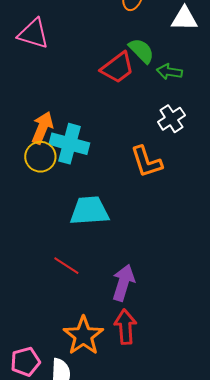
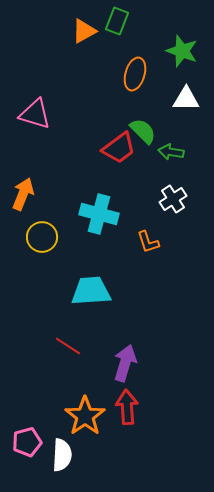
orange arrow: (42, 128) -> (23, 194), moved
cyan cross: (69, 144) -> (99, 214), moved
orange L-shape: (146, 162) -> (148, 242), size x0.7

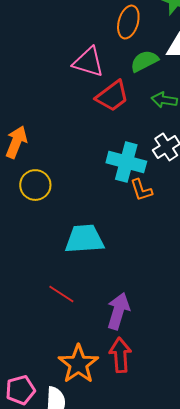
pink triangle: (35, 114) -> (88, 62), moved
green semicircle: (143, 131) -> (144, 61), moved, turned -72
cyan cross: (99, 214) -> (126, 162), moved

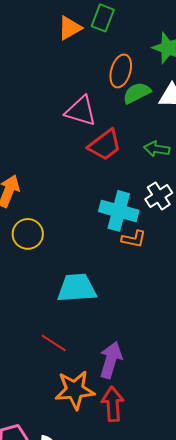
green semicircle: (144, 61) -> (137, 93), moved
orange L-shape: (141, 190) -> (134, 239), turned -60
orange star: (78, 364) -> (75, 390), moved, turned 30

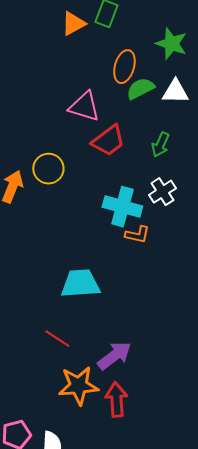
green arrow: (157, 149) -> (160, 145), turned -75
yellow circle: (28, 234) -> (48, 169), moved
purple arrow: (111, 360) -> (114, 356), turned 36

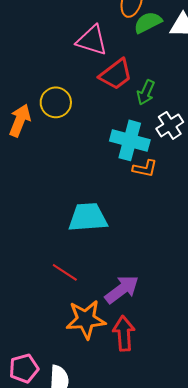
green arrow: (160, 145) -> (146, 92), moved

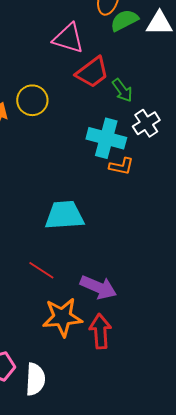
green arrow: (146, 92) -> (122, 90), turned -60
purple arrow: (122, 289) -> (98, 287), turned 60

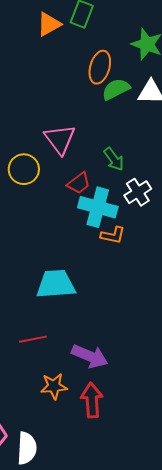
pink triangle: (68, 38) -> (60, 139), moved, turned 36
red trapezoid: (92, 72) -> (79, 183), moved, size x0.7
red line: (41, 270) -> (33, 339), turned -44
orange star: (62, 317) -> (54, 386), size x0.7

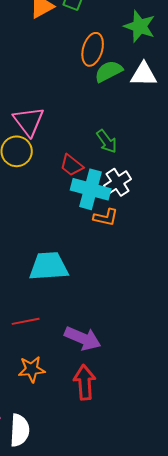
pink triangle: (60, 139) -> (29, 121), moved
red trapezoid: (79, 183) -> (72, 165), turned 75
white cross: (138, 192) -> (118, 182), moved
orange star: (54, 386) -> (32, 369), moved

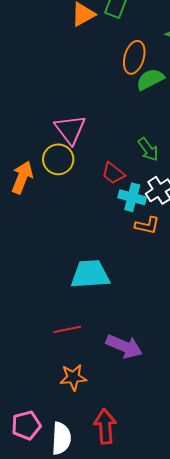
cyan cross: (91, 189) -> (132, 197), size x0.7
red arrow: (85, 382) -> (105, 426), moved

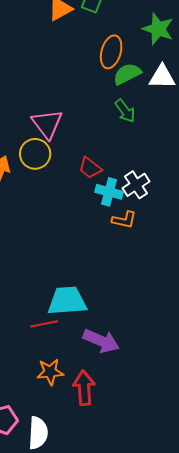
green arrow: (148, 149) -> (125, 111), moved
cyan trapezoid: (90, 274) -> (67, 301), moved
red arrow: (105, 426) -> (84, 388), moved

